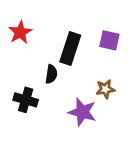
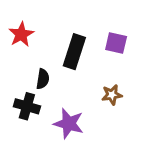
black semicircle: (51, 74) -> (43, 79), moved
purple star: (82, 112) -> (69, 124), moved

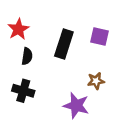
black semicircle: (43, 79) -> (27, 56), moved
purple star: (69, 124) -> (76, 106), moved

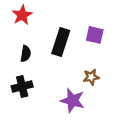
red star: (18, 29) -> (22, 15), moved
black cross: (23, 91) -> (22, 86), turned -30

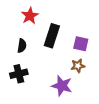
red star: (22, 15) -> (30, 16), moved
purple square: (95, 35) -> (81, 44), moved

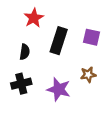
purple square: (81, 44) -> (92, 37), moved
purple star: (62, 86) -> (59, 89), moved

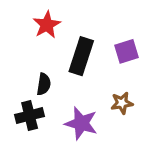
purple square: (92, 37) -> (127, 51), turned -30
black semicircle: (25, 52) -> (44, 84), moved

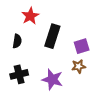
purple square: (127, 51) -> (82, 46), moved
black semicircle: (44, 84) -> (17, 41), moved

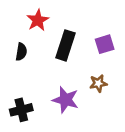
purple square: (82, 46) -> (105, 44), moved
black cross: (19, 74) -> (21, 110), moved

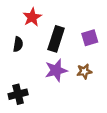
purple star: (65, 100) -> (56, 70), moved, turned -30

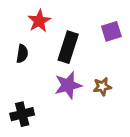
purple square: (90, 38) -> (111, 31), moved

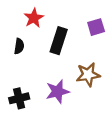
purple star: (68, 85) -> (58, 92), moved
brown star: (102, 87) -> (88, 75), size x1.5

